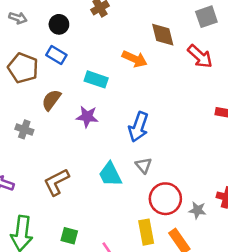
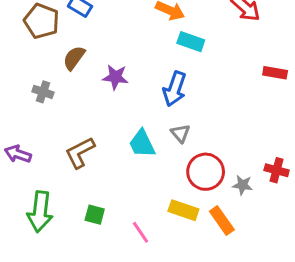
cyan rectangle: (96, 79) -> (191, 42), moved
yellow rectangle: (146, 232) -> (183, 210), turned -60

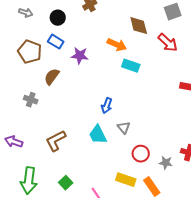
purple star: (115, 77) -> (80, 56), moved
blue arrow: (175, 89) -> (107, 106), moved, size x0.7
red circle: (206, 172) -> (141, 154), size x0.7
green square: (95, 215) -> (66, 183), turned 32

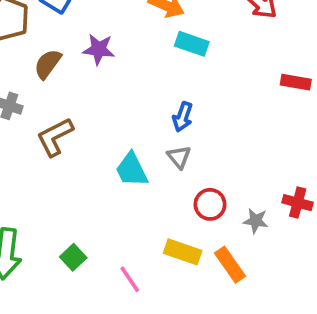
purple star: (80, 56) -> (99, 49), moved
blue arrow: (107, 106) -> (183, 117), moved
brown L-shape: (56, 141) -> (55, 137), moved

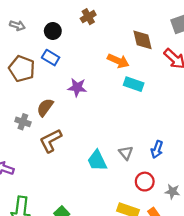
brown semicircle: (48, 64) -> (45, 107), moved
blue arrow: (183, 117) -> (157, 149), moved

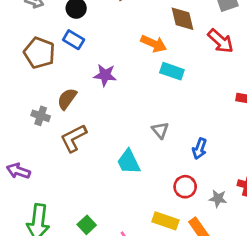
gray triangle: (126, 153) -> (160, 130), moved

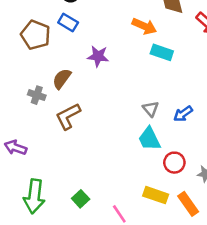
blue arrow: (200, 149) -> (183, 114), moved, turned 36
cyan trapezoid: (129, 162) -> (149, 139), moved

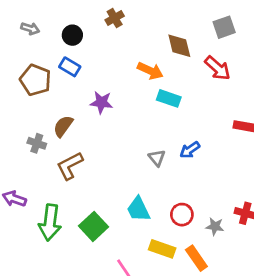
blue arrow: (183, 114) -> (190, 150), moved
cyan trapezoid: (149, 139) -> (138, 209), moved
green arrow: (34, 196) -> (50, 222), moved
green square: (81, 199) -> (93, 226), moved, size x1.5

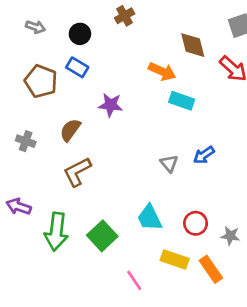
gray cross: (37, 143) -> (26, 141), moved

